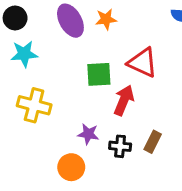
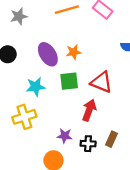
cyan star: (24, 54) -> (36, 87), moved
green square: (99, 74) -> (69, 81), moved
yellow cross: (34, 105) -> (24, 117), turned -30

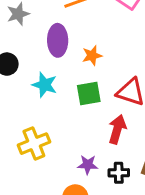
purple ellipse: (48, 54) -> (58, 40), moved, turned 35
cyan star: (36, 87) -> (45, 85), moved, turned 30

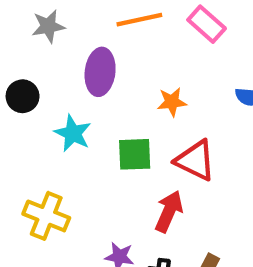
orange star: (92, 55) -> (172, 102), moved
yellow cross: (34, 144) -> (46, 216), turned 36

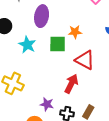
green square: (135, 154) -> (58, 44), moved

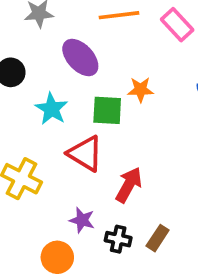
purple ellipse: (42, 16) -> (80, 57), turned -55
red triangle: (85, 60) -> (85, 154), moved

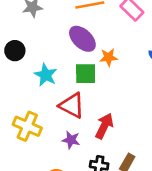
purple ellipse: (80, 57) -> (82, 39), moved
purple star: (82, 220) -> (71, 140), moved

